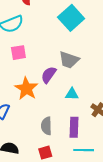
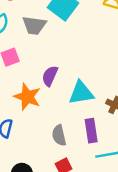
gray trapezoid: (69, 60) -> (34, 25), moved
cyan triangle: (72, 94) -> (81, 93), size x1.6

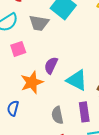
cyan triangle: (81, 93) -> (77, 80), turned 35
orange star: (27, 97) -> (32, 82), turned 30

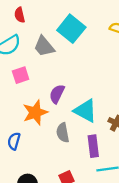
gray trapezoid: (39, 23) -> (44, 46), turned 40
gray semicircle: (57, 115) -> (63, 133), moved

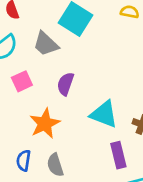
purple semicircle: (57, 94) -> (65, 84), moved
gray semicircle: (63, 133) -> (55, 165), moved

